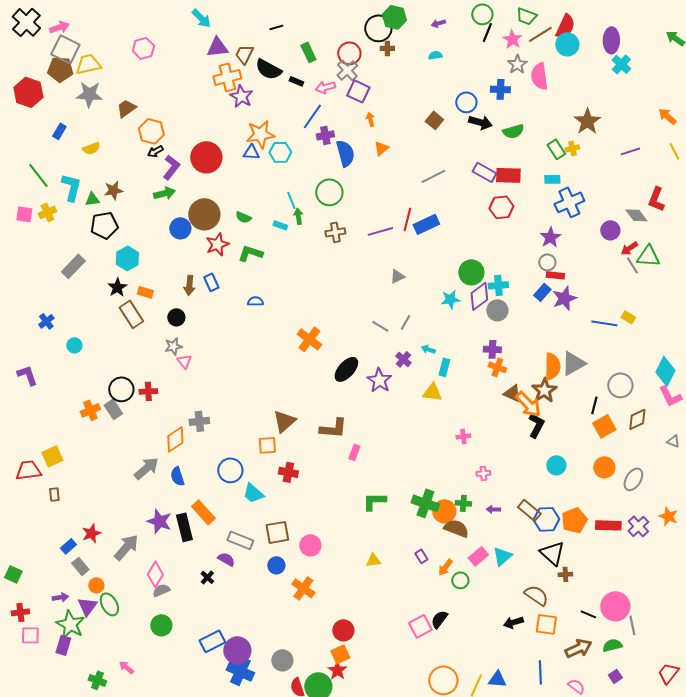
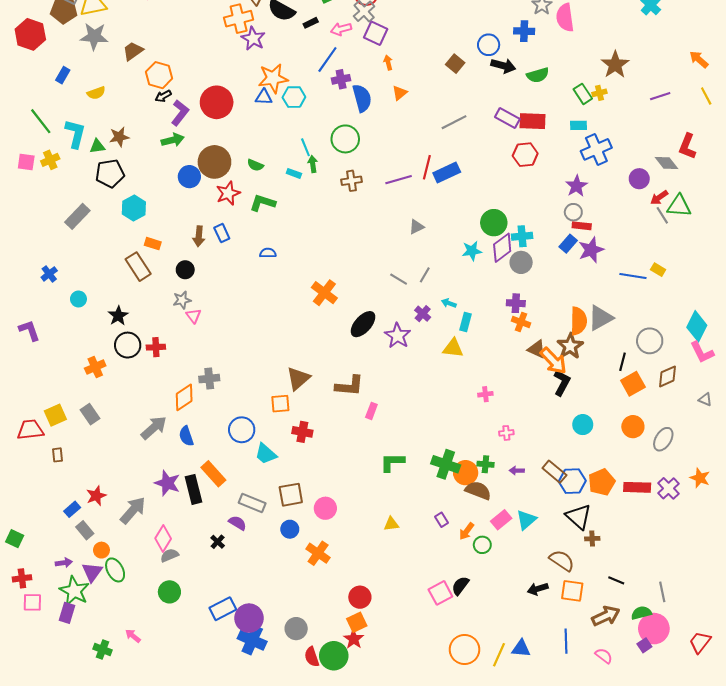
black rectangle: (296, 81) -> (311, 23), turned -48
black star: (117, 287) -> (118, 316), moved
gray rectangle: (113, 409) -> (90, 414), moved
pink circle: (615, 606) -> (654, 629), moved

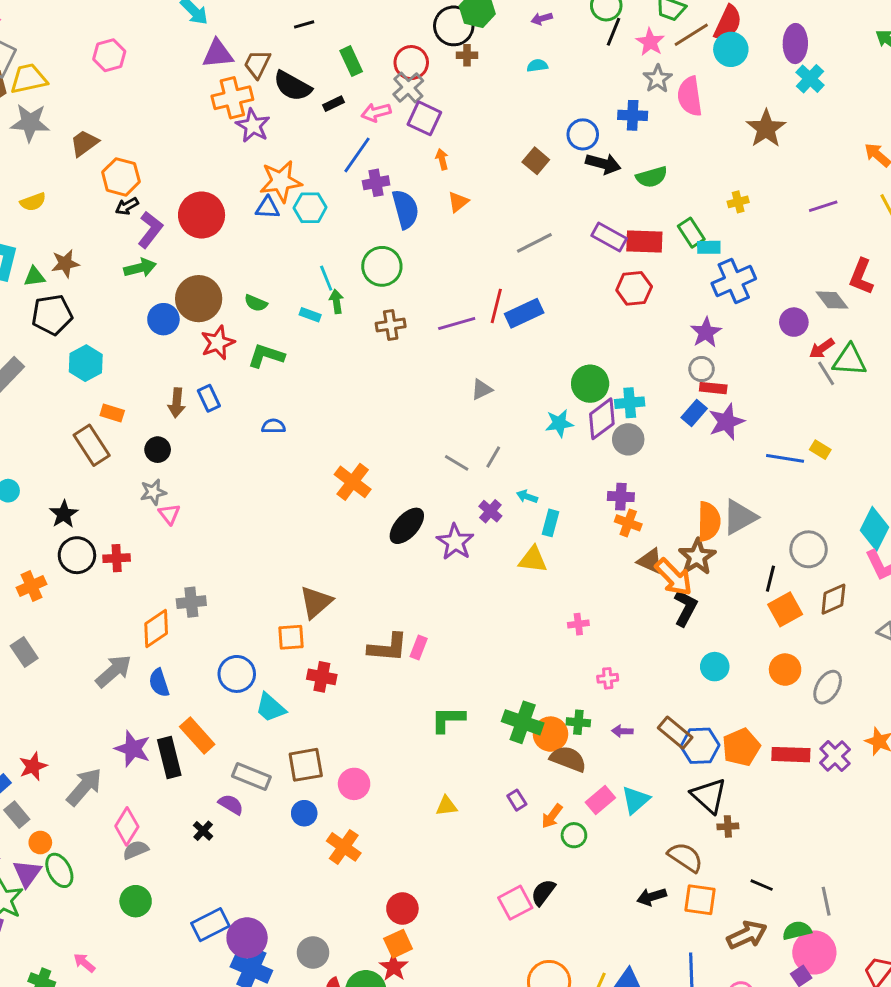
brown star: (615, 65) -> (766, 129), moved
green rectangle: (583, 94) -> (691, 233), moved
brown L-shape: (349, 386) -> (388, 648), moved

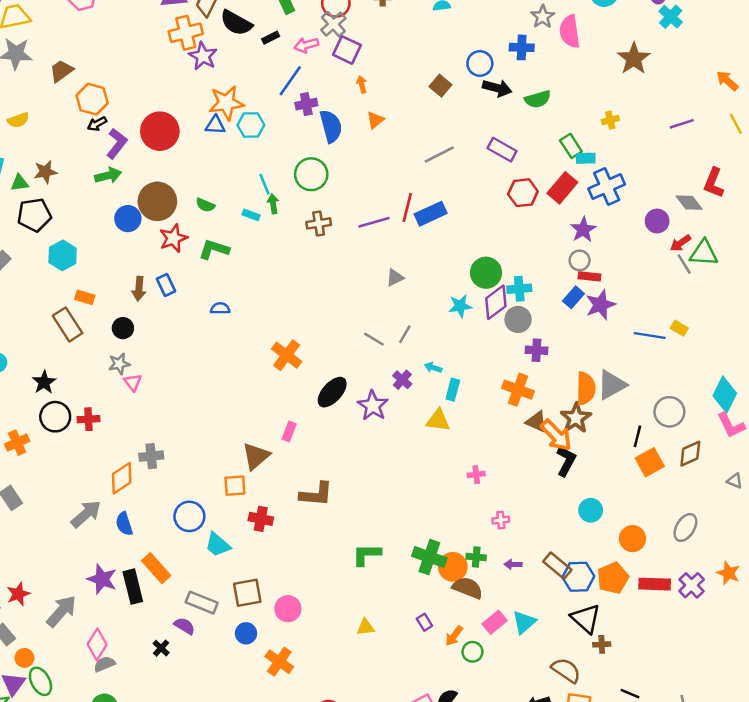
red rectangle: (644, 241) -> (562, 188), moved, turned -52
purple cross: (621, 497) -> (536, 350), moved
orange cross: (628, 523) -> (518, 390), size x1.4
pink rectangle: (419, 648) -> (289, 431), moved
orange circle: (785, 670) -> (632, 539), moved

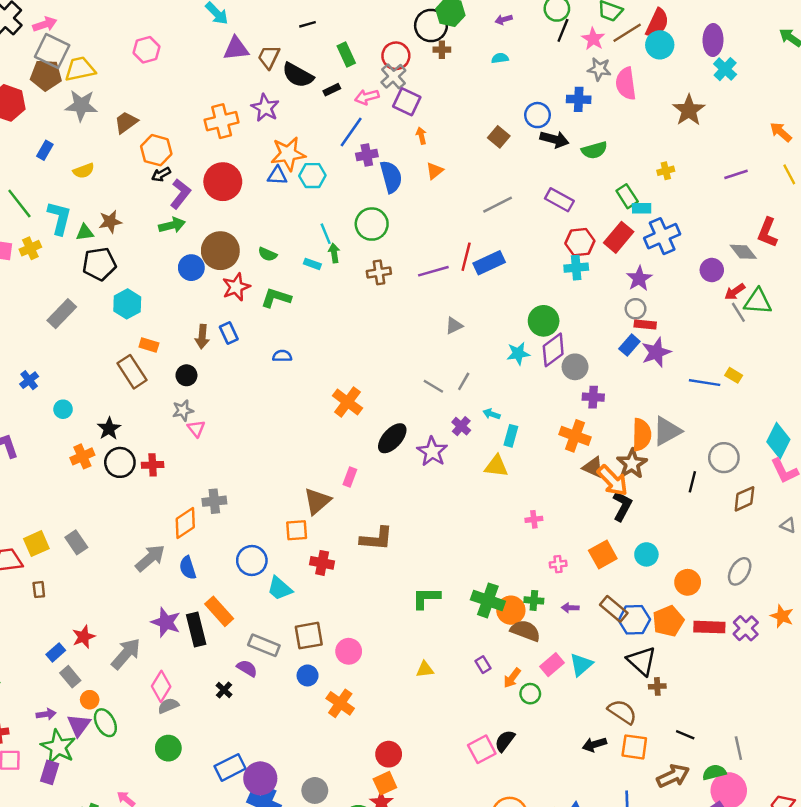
gray star: (543, 17) -> (599, 69), turned -30
orange cross: (186, 33) -> (222, 121), moved
cyan cross: (519, 289) -> (576, 268), moved
orange cross: (17, 443) -> (82, 456), moved
orange square: (650, 462) -> (603, 554), moved

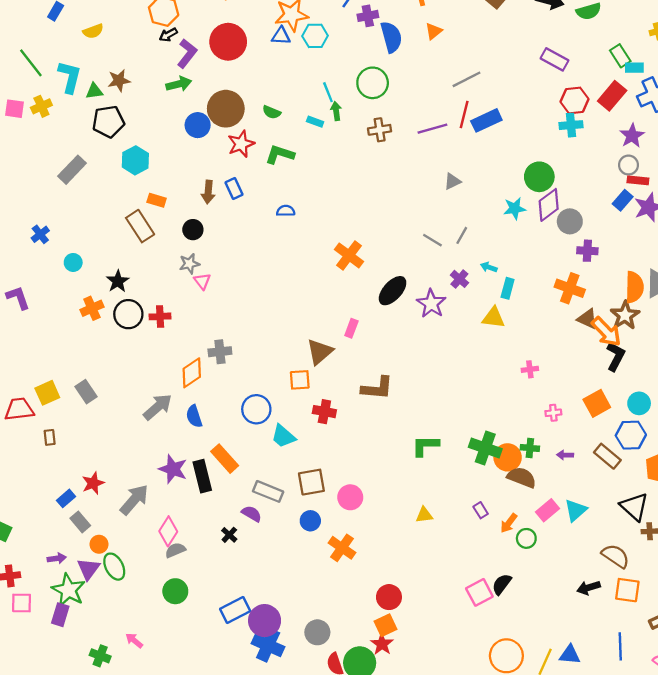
gray line: (498, 205) -> (466, 79), moved
blue hexagon: (634, 620) -> (631, 435), moved

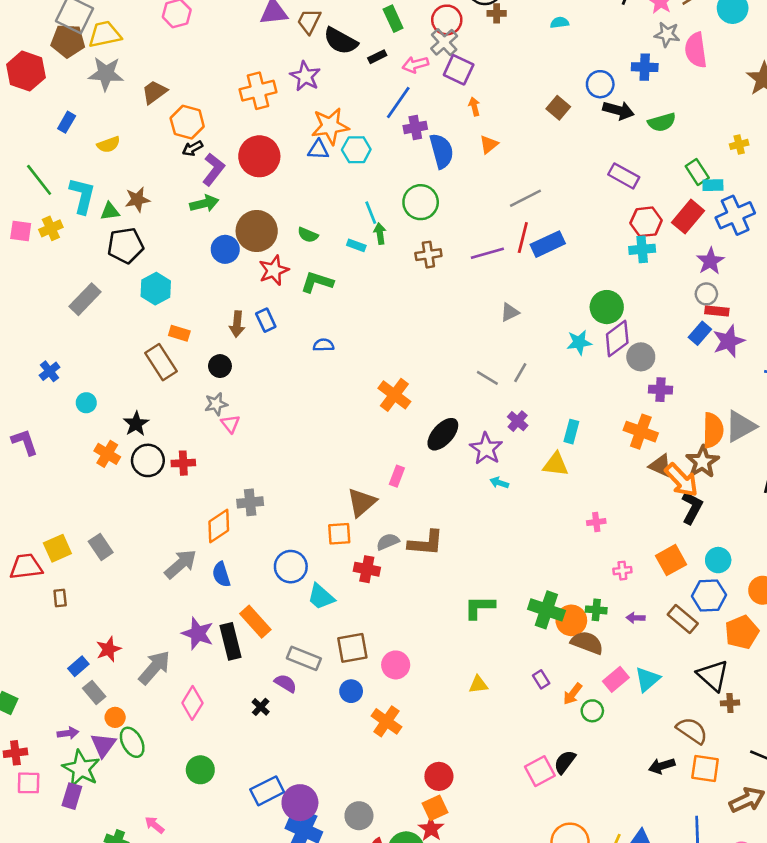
cyan arrow: (489, 267) -> (499, 483), moved
orange cross: (92, 308) -> (107, 454), turned -35
gray semicircle: (175, 550) -> (388, 542), moved

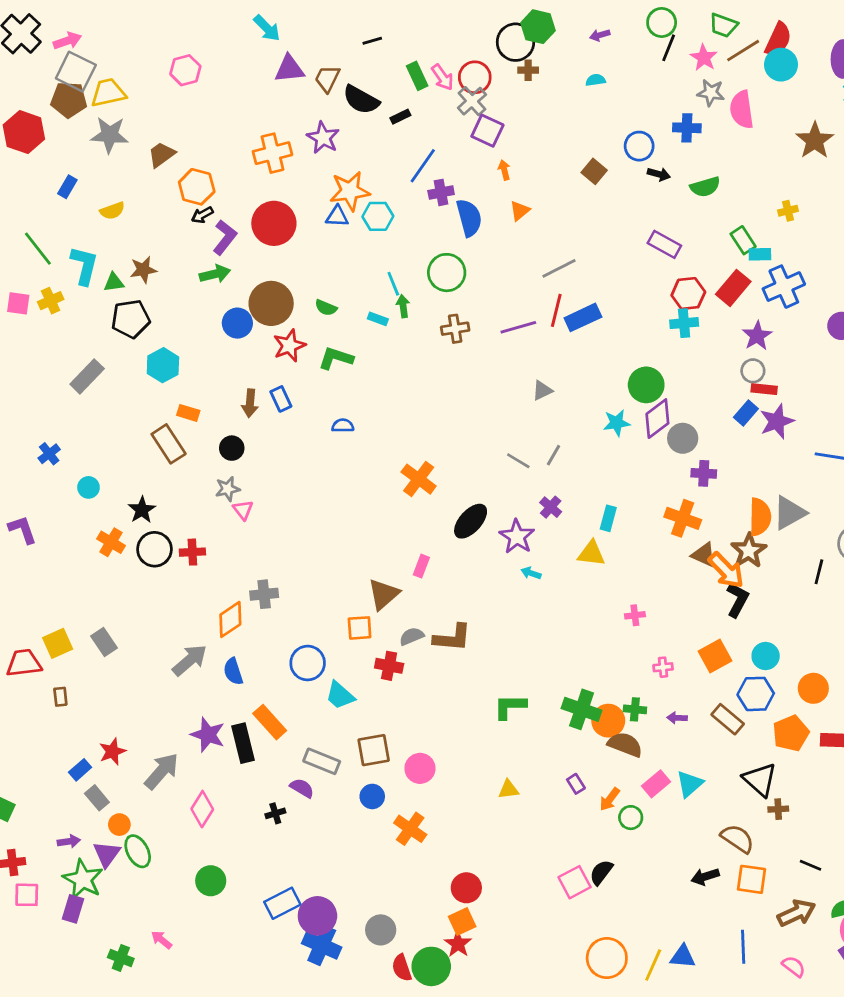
pink arrow: (415, 65) -> (442, 77), moved, turned -110
black arrow: (619, 110) -> (659, 174), size x0.7
black cross: (261, 707) -> (275, 813), turned 30

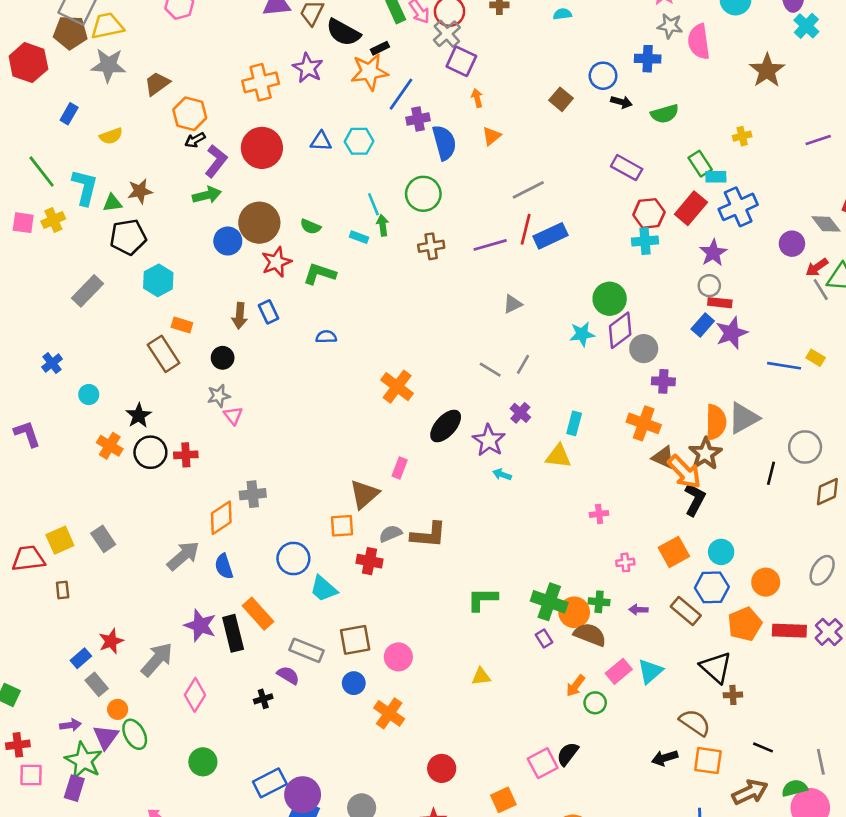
orange star: (350, 191) -> (370, 72), moved
purple rectangle: (576, 784) -> (544, 639), moved
orange square: (462, 921) -> (503, 800), moved

